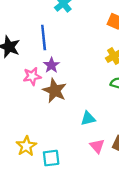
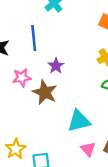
purple star: (51, 65) -> (56, 66), moved
cyan triangle: (88, 118) -> (79, 121), size x1.5

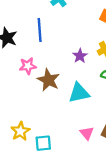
purple star: (56, 66) -> (80, 56), moved
cyan triangle: (79, 121) -> (79, 93), moved

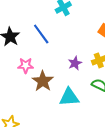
blue line: (40, 30) -> (41, 34), turned -40

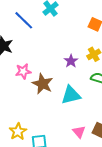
blue line: (41, 34) -> (24, 20), moved

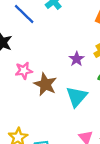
cyan triangle: (71, 95) -> (77, 97), turned -35

